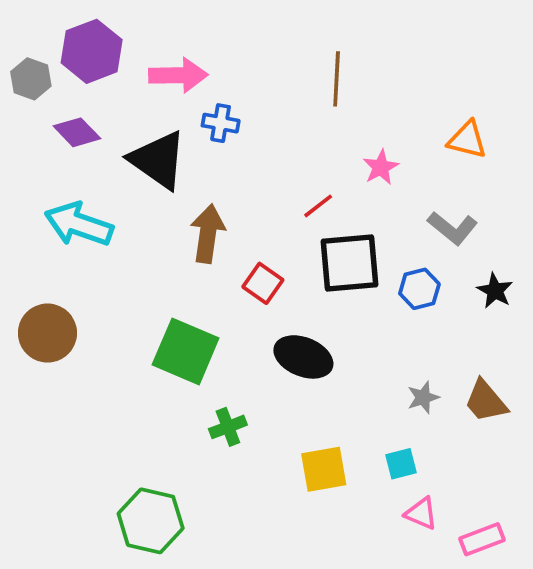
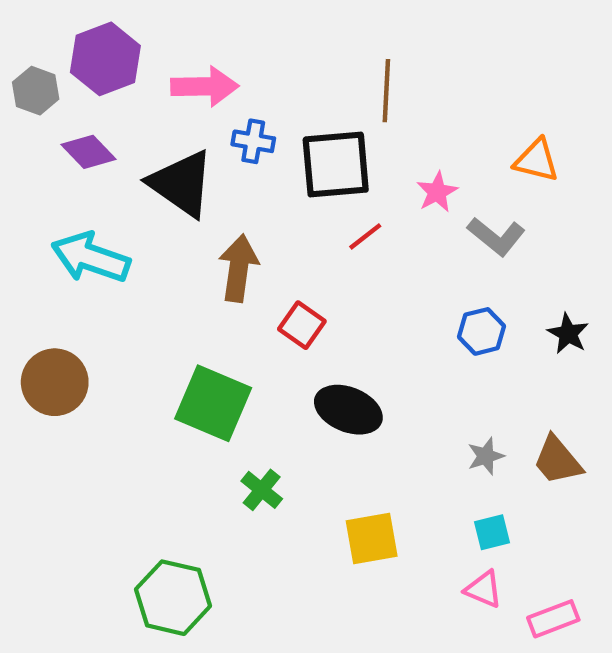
gray L-shape: (453, 228) -> (496, 236), moved
black square: (349, 263) -> (336, 165), moved
green cross: (228, 427) -> (262, 490), turned -30
cyan square: (401, 464) -> (492, 532), moved

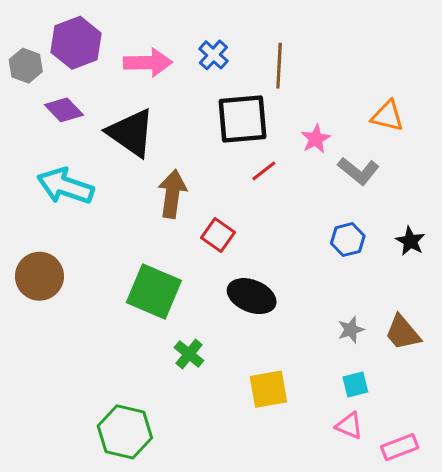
blue cross: (253, 141) -> (213, 55), moved, turned 32

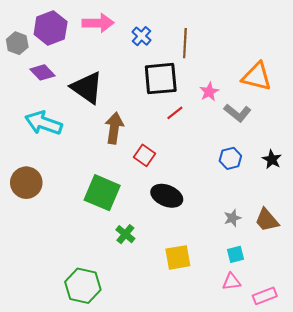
pink arrow: (148, 63) -> (98, 23), moved
orange triangle: (387, 116) -> (257, 77), size x1.4
pink triangle: (349, 426) -> (231, 282), turned -30

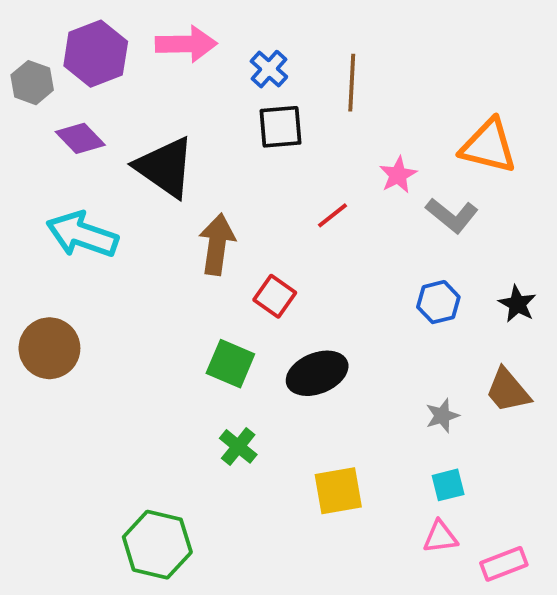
black square: (161, 79) -> (281, 127), moved, size x0.7
green square: (102, 193) -> (230, 364), moved, size x0.7
black ellipse: (167, 196) -> (317, 373), turned -44
brown trapezoid: (267, 220) -> (508, 391), moved

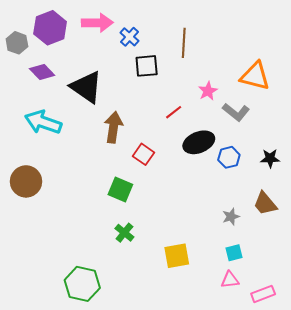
blue cross: (269, 69) -> (129, 37), moved
black star: (517, 304) -> (270, 158), turned -30
black ellipse: (317, 373) -> (199, 142), moved

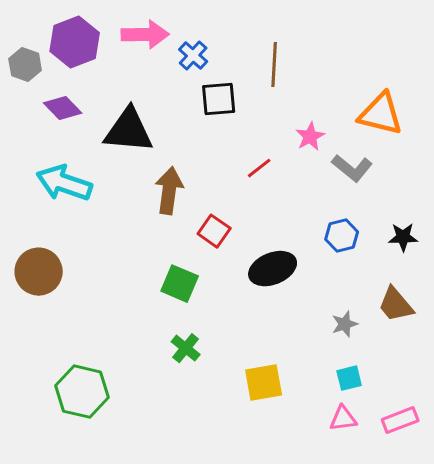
black triangle: (86, 87) -> (129, 131), turned -30
black ellipse: (199, 142) -> (273, 269), moved
green hexagon: (82, 284) -> (82, 392), moved
pink rectangle: (263, 294) -> (400, 420), moved

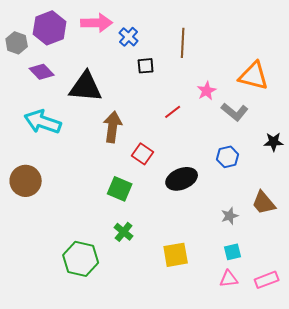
black square: (219, 99) -> (146, 66), size x0.7
black star: (403, 237) -> (274, 142), moved
green hexagon: (82, 392) -> (81, 259), moved

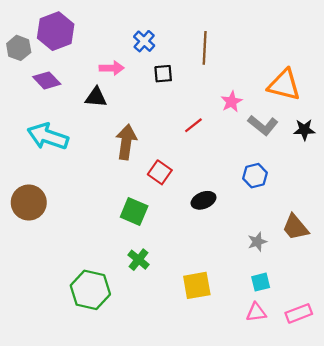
pink arrow: (97, 23) -> (112, 68), moved, size x0.7
black triangle: (86, 87) -> (96, 97), size x0.6
black star: (274, 142) -> (304, 130), moved
black ellipse: (182, 179) -> (204, 200), size x0.7

